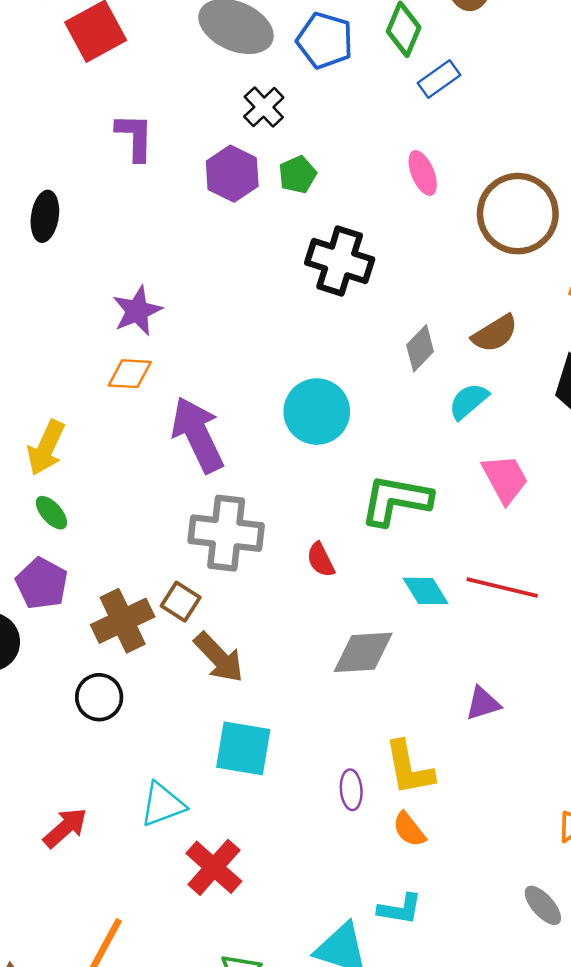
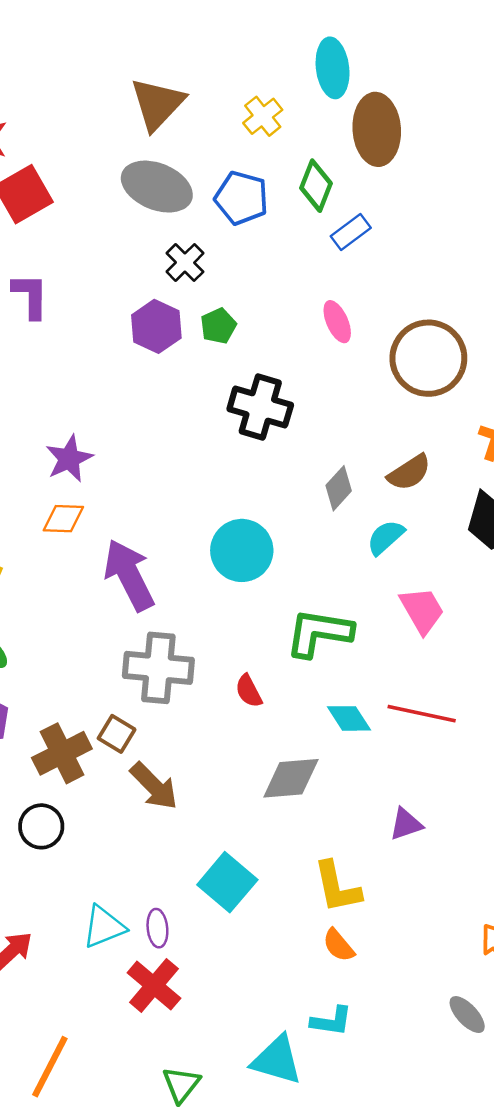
purple L-shape: (135, 137) -> (30, 296), moved
cyan square: (243, 748) -> (227, 882), moved, turned 32
purple ellipse: (351, 790) -> (157, 928), moved

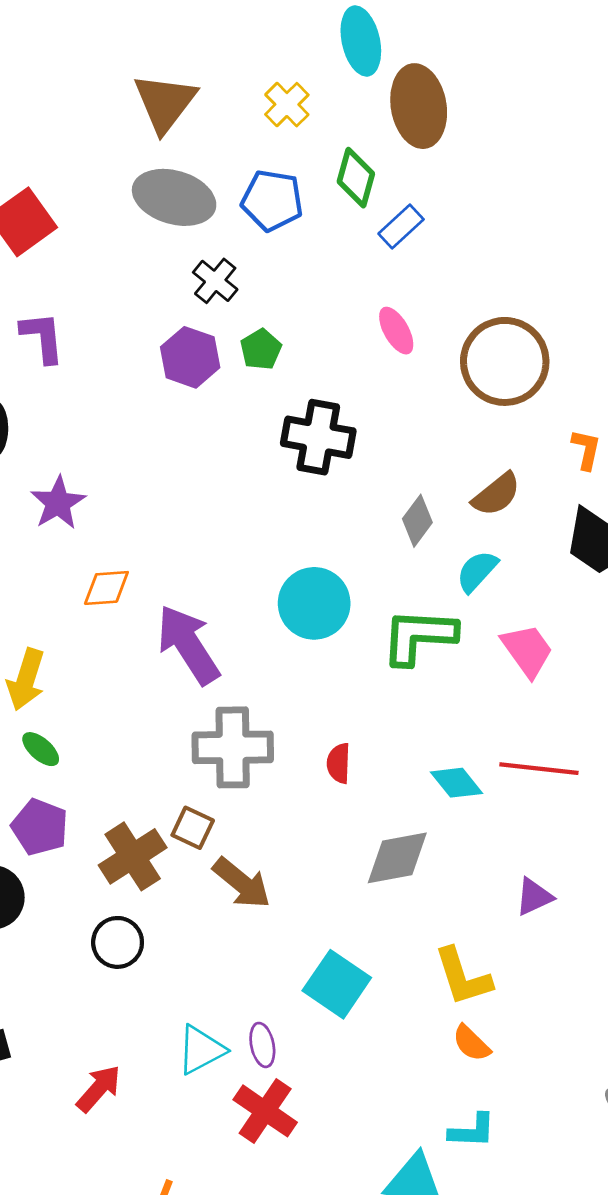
purple star: (69, 459) -> (58, 503), moved
green L-shape: (319, 633) -> (419, 636), moved
red semicircle: (249, 691) -> (339, 763), turned 36

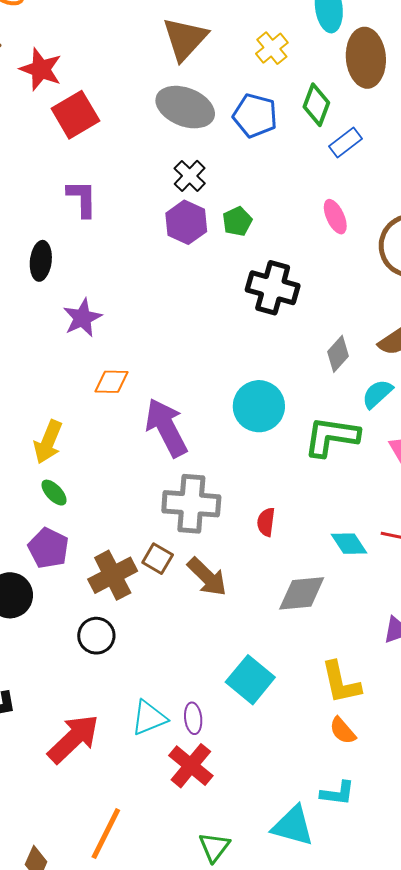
black cross: (215, 281) -> (190, 176), moved
brown arrow: (242, 883) -> (207, 577), moved
red arrow: (99, 1088) -> (73, 739), size x1.5

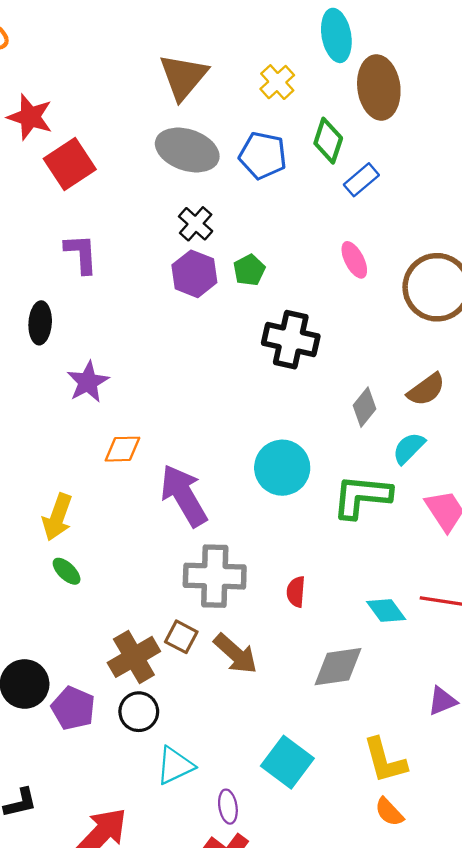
purple pentagon: (48, 548) -> (73, 708), moved
black circle: (96, 636) -> (139, 712), moved
cyan triangle: (149, 718) -> (175, 766), moved

